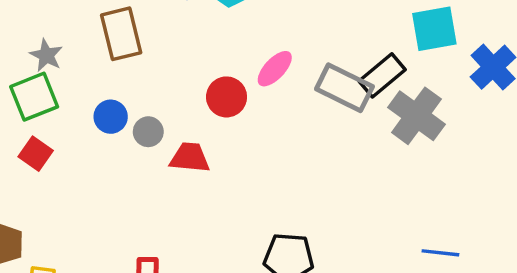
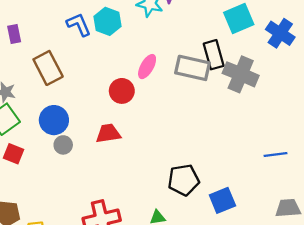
black rectangle: (382, 75) -> (214, 55), turned -52
blue circle: (111, 117) -> (54, 120), size x1.4
gray circle: (148, 132) -> (63, 145), moved

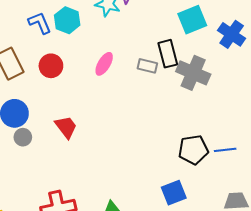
gray rectangle: (193, 68) -> (147, 66), size x0.6
red circle: (122, 91) -> (51, 66), moved
red trapezoid: (108, 133) -> (66, 127), turned 60
black pentagon: (184, 180) -> (193, 150), moved

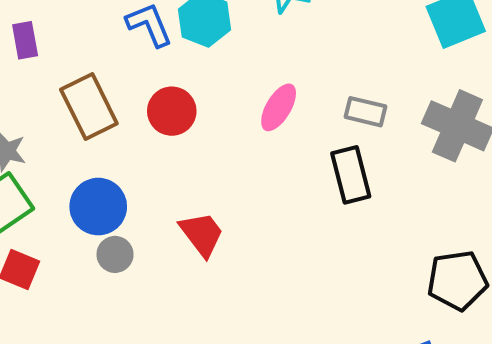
black rectangle: (168, 54) -> (351, 175), moved

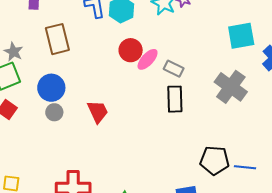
red circle: (172, 111) -> (131, 50), moved
gray rectangle: (365, 112) -> (174, 69), moved

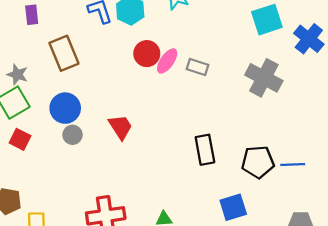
black rectangle: (175, 99) -> (205, 150), moved

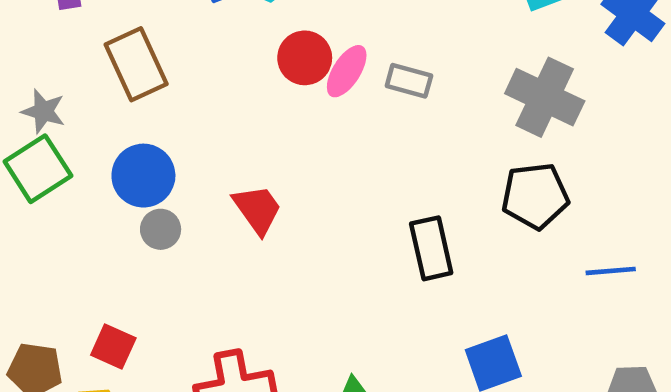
red square: (20, 139) -> (113, 346), moved
black pentagon: (258, 162) -> (535, 196), moved

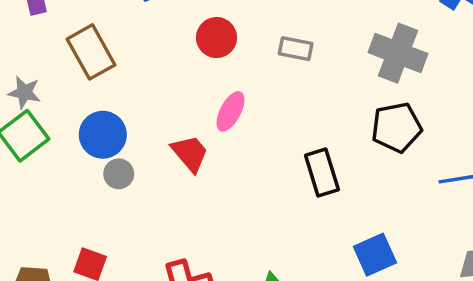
pink ellipse: (347, 71) -> (230, 111), moved

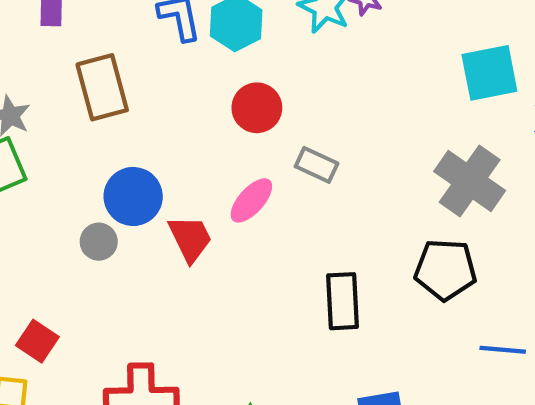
gray rectangle: (296, 49) -> (317, 165), moved
blue circle: (103, 135) -> (133, 196), moved

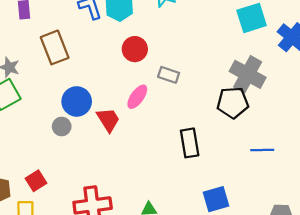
black pentagon: (445, 270) -> (233, 103), moved
red square: (37, 341) -> (36, 181), turned 30
blue line: (503, 350) -> (262, 150), moved

